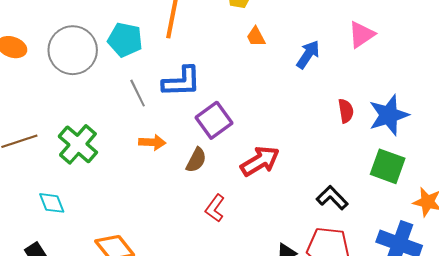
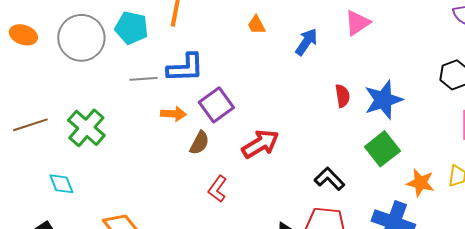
gray line: (138, 93) -> (143, 79), turned -68
orange arrow: (152, 142) -> (173, 114), moved
green square: (388, 166) -> (382, 149), turned 32

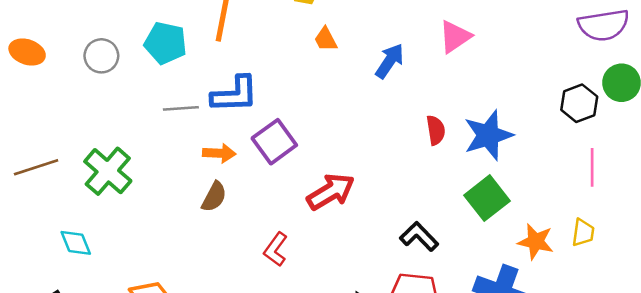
gray circle: (81, 38) -> (101, 56), size x0.6
brown semicircle: (199, 143) -> (214, 197), moved

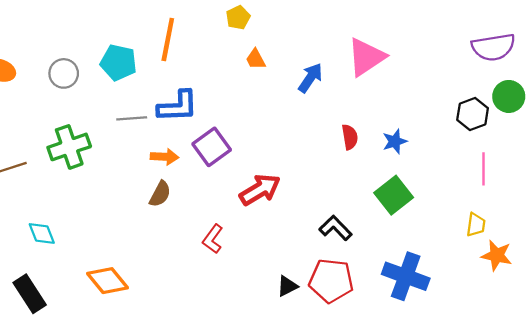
pink triangle: (455, 37) -> (366, 57), size x1.4
blue star: (488, 135) -> (395, 141), size x0.6
green cross: (108, 171) -> (69, 147), moved, turned 30
orange star: (536, 242) -> (497, 255), moved

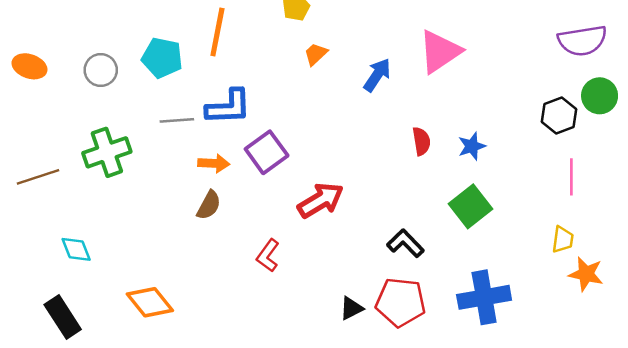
orange trapezoid: (256, 59) -> (316, 54), turned 75
blue cross: (406, 276) -> (484, 297), turned -30

